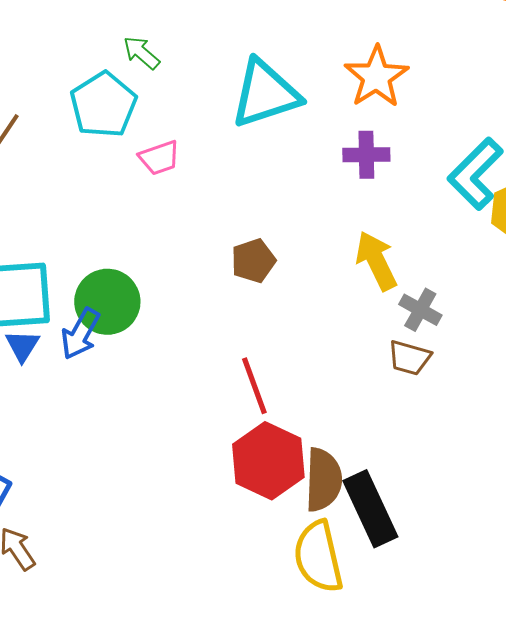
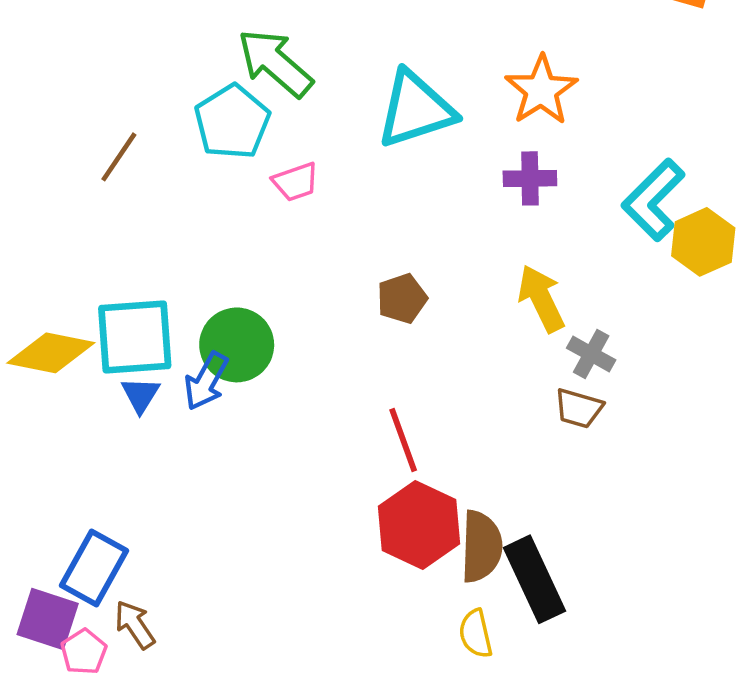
green arrow: (141, 53) -> (275, 63), size x1.8
yellow semicircle: (318, 557) -> (476, 634), size x0.6

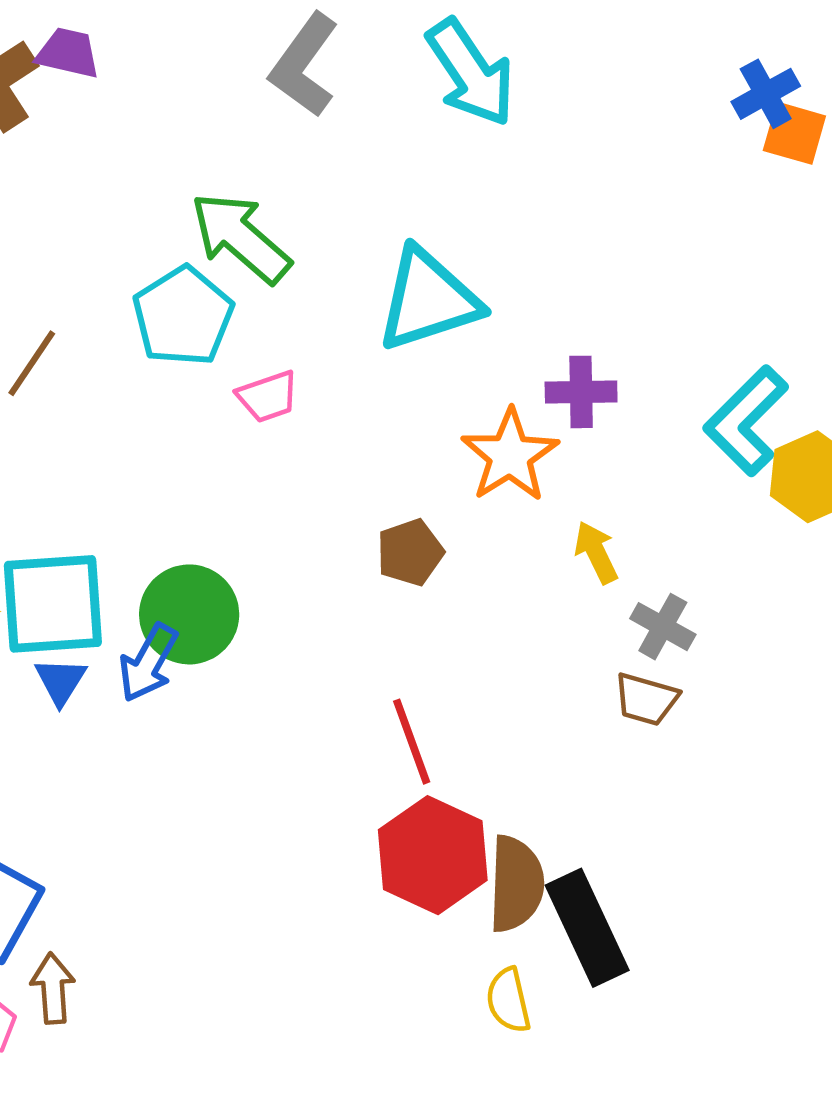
orange star: (541, 90) -> (510, 456), moved
yellow arrow: (541, 299) -> (596, 552), size x0.7
brown arrow: (135, 625) -> (53, 988), turned 30

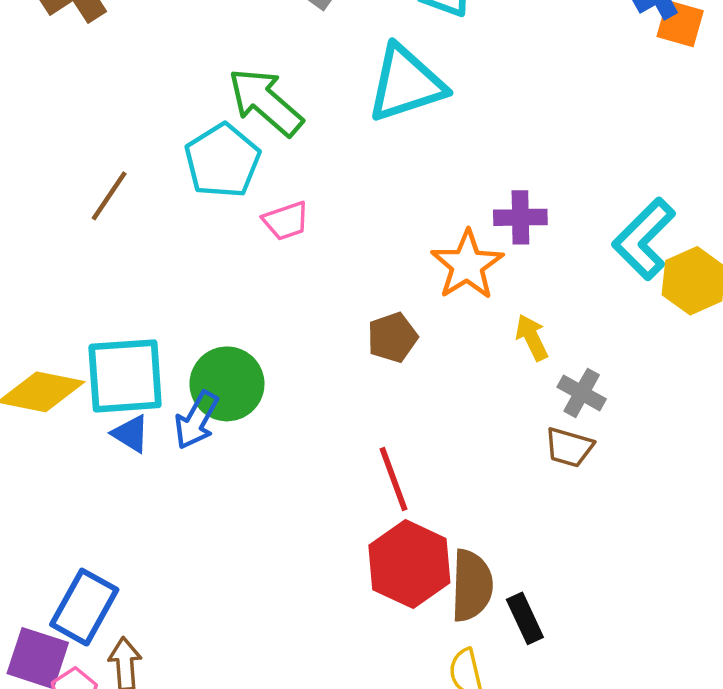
cyan triangle: (428, 300) -> (406, 84), moved
blue triangle: (60, 681) -> (131, 434), turned -30
black rectangle: (587, 928) -> (525, 618), size x0.6

